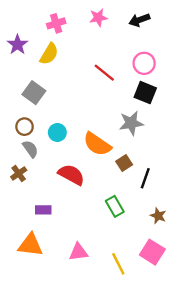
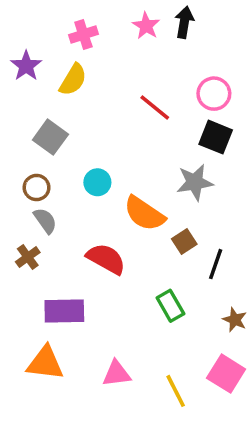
pink star: (98, 18) -> (146, 26), turned -30
black arrow: (139, 20) -> (184, 22), moved, turned 120
cyan circle: (57, 132) -> (97, 182), moved
purple rectangle: (43, 210) -> (64, 311), size x1.6

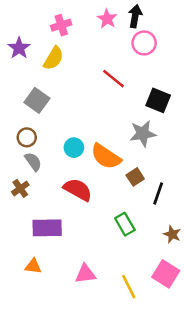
pink circle: (214, 94) -> (144, 43), moved
cyan circle: (97, 182) -> (74, 148), moved
orange triangle: (45, 363) -> (33, 266), size x0.6

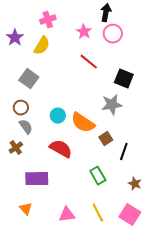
pink star: (107, 19) -> (84, 32), moved
orange triangle: (33, 266) -> (26, 209), turned 40
yellow line: (129, 287) -> (98, 213), moved

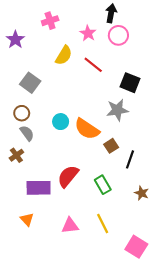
yellow semicircle: (42, 46) -> (64, 55), moved
red semicircle: (61, 149) -> (68, 176), moved, turned -80
pink square: (130, 215) -> (136, 247), moved

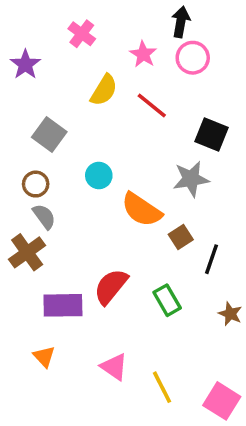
pink cross: (50, 21) -> (82, 34), turned -35
cyan circle: (61, 122) -> (99, 176), moved
brown cross: (16, 155) -> (27, 252), size x1.5
yellow line: (103, 224) -> (162, 387), moved
pink triangle: (70, 226) -> (114, 367), turned 42

